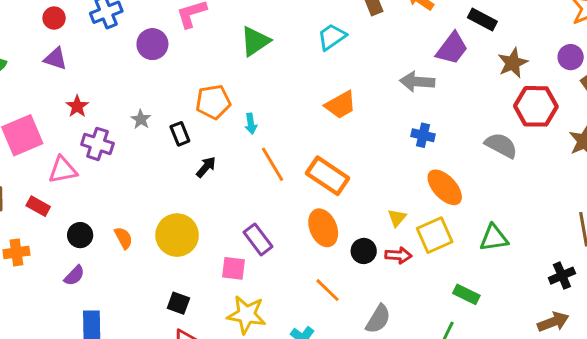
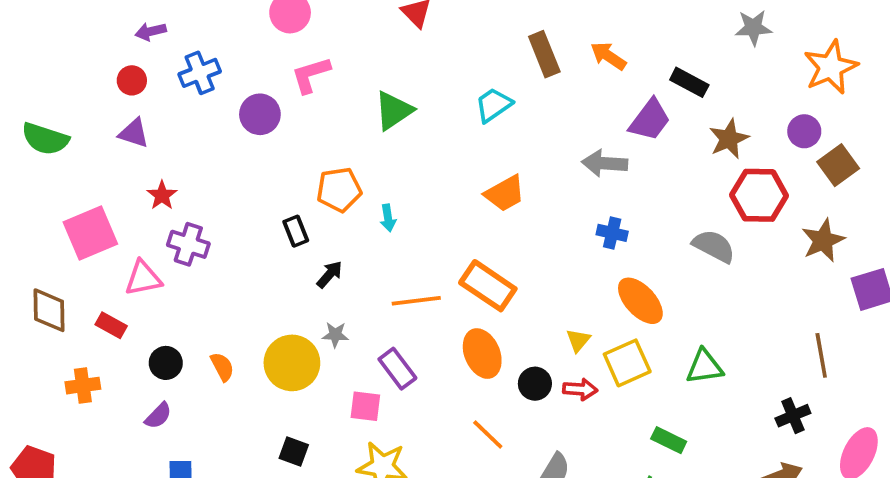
gray star: (141, 119) -> (335, 335), moved, turned -30
orange line: (273, 164) -> (416, 301), moved, turned -66

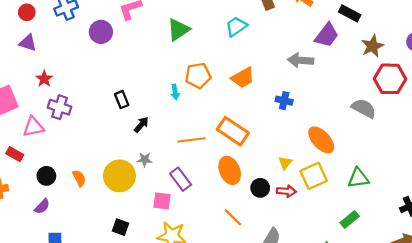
orange pentagon: (339, 190) -> (198, 76), moved
blue cross: (612, 233) -> (284, 101), moved
green rectangle: (669, 440) -> (350, 220), moved, turned -66

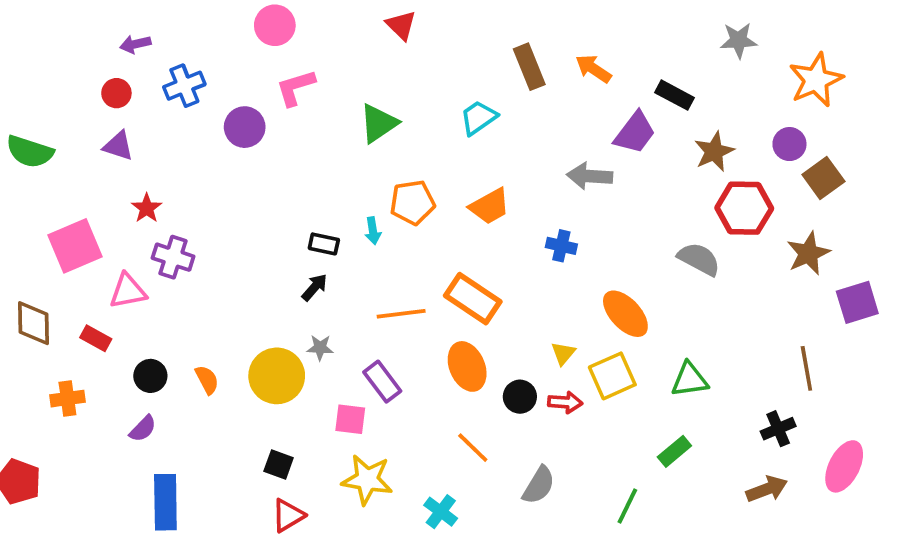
black rectangle: (122, 100) -> (324, 244), moved, turned -56

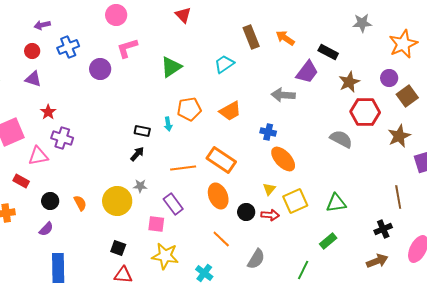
orange ellipse: (625, 314) -> (283, 159), moved
red triangle: (288, 515) -> (123, 275), turned 36

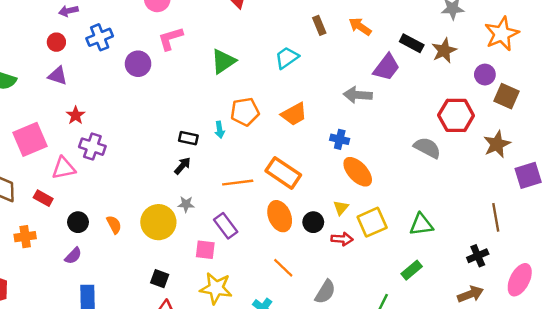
brown rectangle: (251, 37) -> (319, 25), size x0.7
brown star: (349, 82) -> (444, 51), moved
brown square: (407, 96) -> (507, 96), turned -30
black circle: (246, 212) -> (313, 222), moved

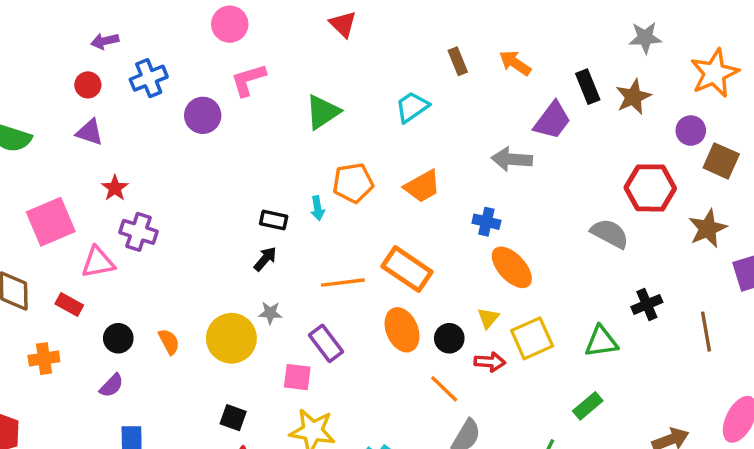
black rectangle: (412, 43) -> (588, 87), turned 40
black cross: (478, 256) -> (647, 304), moved
orange line: (283, 268) -> (444, 389), moved

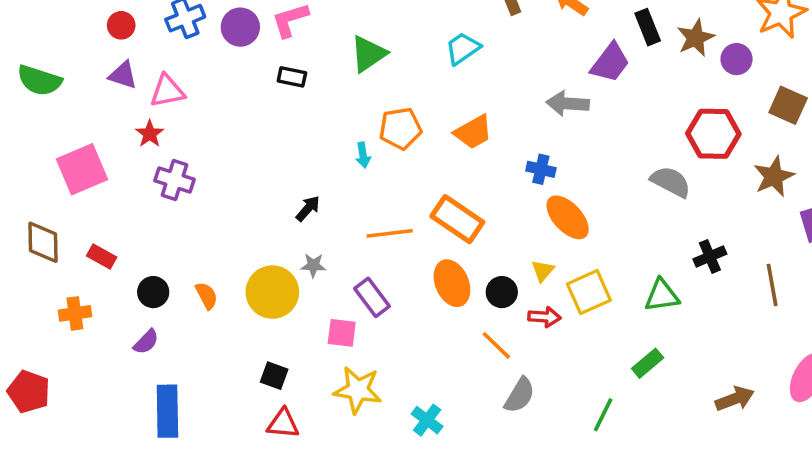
purple circle: (203, 115) -> (240, 27), moved
purple circle: (691, 131) -> (737, 59), moved
black rectangle: (274, 220) -> (292, 77), moved
pink triangle: (98, 262) -> (167, 91), moved

